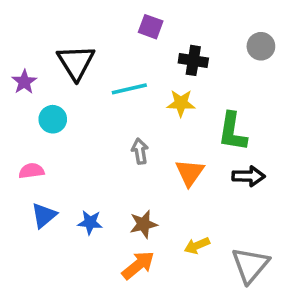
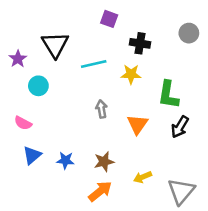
pink semicircle: (31, 171) -> (23, 123), turned -144
black arrow: (248, 176) -> (180, 127), turned 120

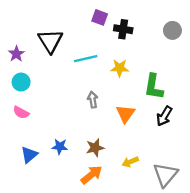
black cross: (140, 43) -> (123, 29), moved
cyan circle: (38, 86) -> (21, 82), moved
blue triangle: (32, 155) -> (29, 155), moved

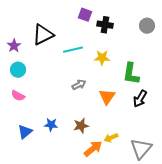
black triangle: (50, 41) -> (43, 35), turned 35
gray arrow: (93, 100) -> (79, 85), turned 72
orange arrow: (91, 175) -> (93, 149), moved

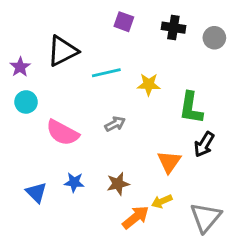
black cross: (105, 25) -> (173, 28), moved
pink semicircle: (18, 96) -> (63, 133), moved, size x1.6
orange triangle: (107, 97) -> (169, 162), moved
blue triangle: (25, 132) -> (36, 193), turned -35

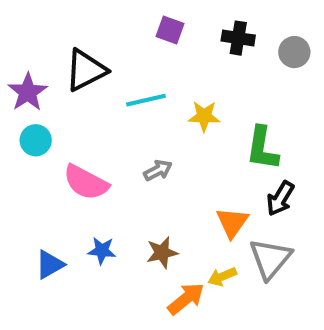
purple star: (20, 67) -> (28, 92), size x1.4
blue triangle: (36, 193) -> (50, 265), turned 45
gray triangle: (206, 217) -> (270, 259), moved

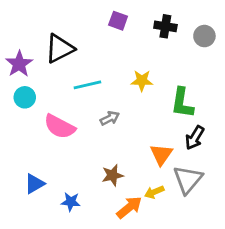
cyan line: (146, 100) -> (87, 85), moved
blue star: (102, 251) -> (71, 202), moved

